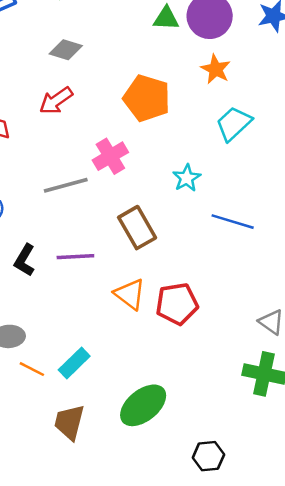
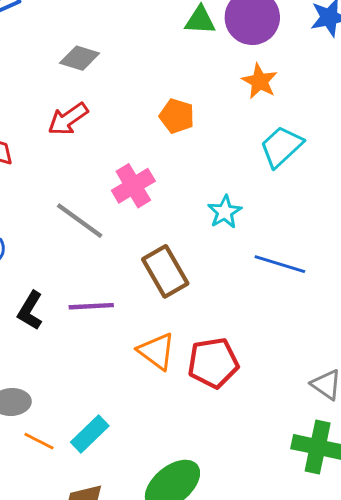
orange pentagon: (147, 98) -> (177, 116), size x0.6
gray line: (66, 185) -> (80, 221), turned 51

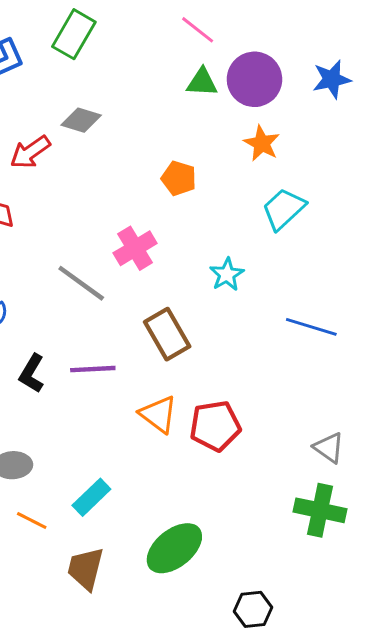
red arrow: (68, 119) -> (30, 152), moved
blue line: (280, 264) -> (311, 327), moved
orange line: (39, 441) -> (32, 521), moved

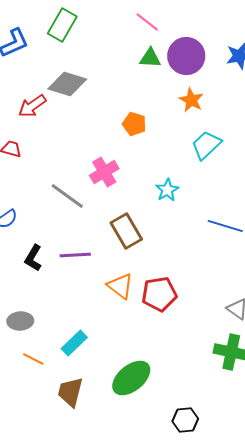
gray diamond: (81, 120) -> (67, 84), size x1.4

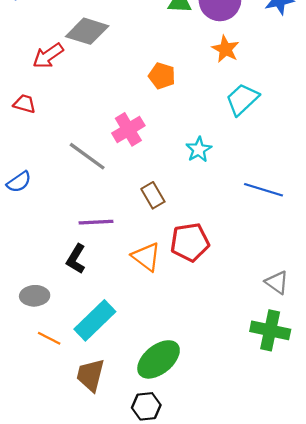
brown rectangle: (126, 231) -> (153, 195), size x0.7
black L-shape: (33, 258) -> (76, 259), moved
red pentagon: (159, 294) -> (190, 242), moved
cyan rectangle: (74, 343) -> (95, 320), size x1.4
black hexagon: (185, 420) -> (146, 406), moved

